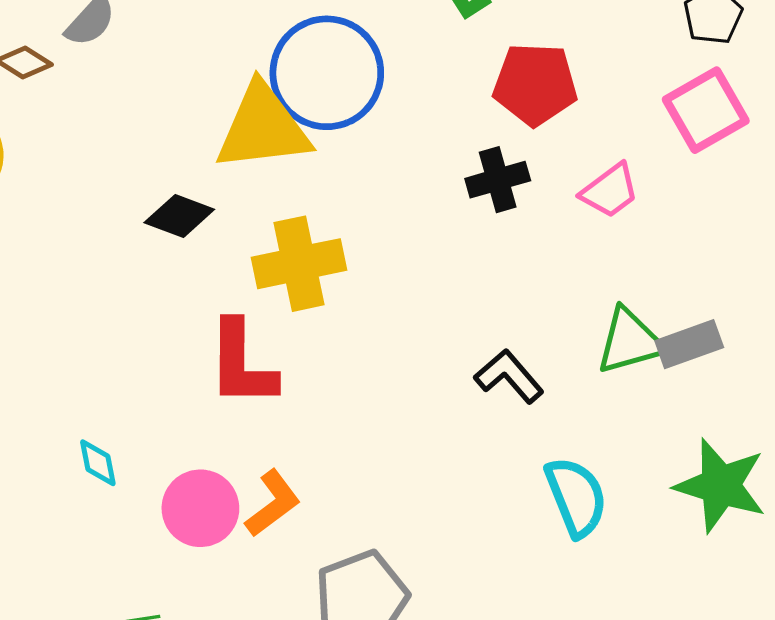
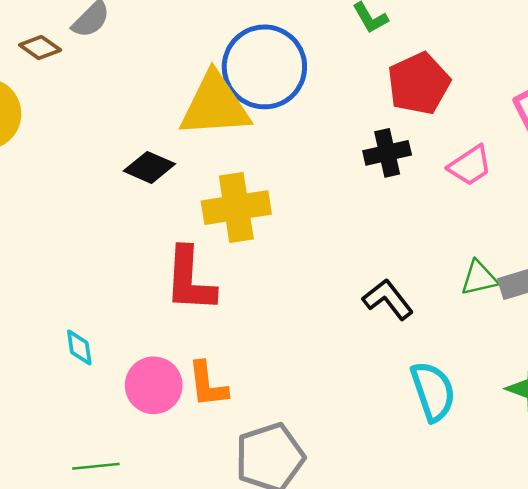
red pentagon: (535, 84) -> (419, 84), turned -30
green triangle: (630, 341) -> (479, 278), size x0.7
orange L-shape: (273, 503) -> (208, 385), turned 117

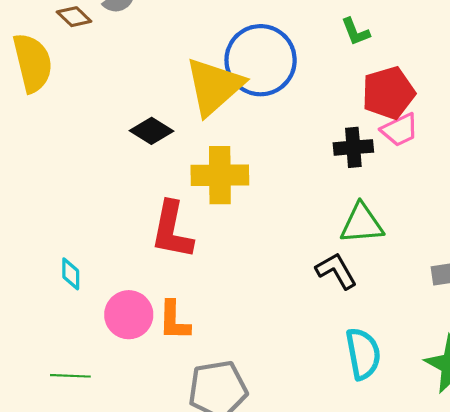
yellow triangle: (215, 105) -> (214, 86), turned -46
pink trapezoid: (470, 165) -> (400, 130), moved
green triangle: (479, 278) -> (362, 224), moved, size x1.4

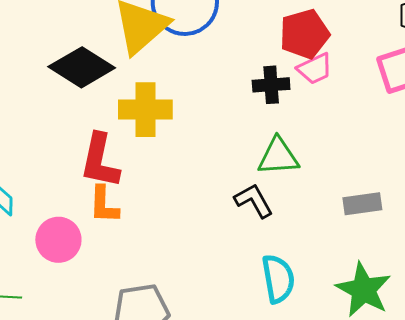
black diamond: (152, 131) -> (82, 67), size x1.6
orange L-shape: (174, 321) -> (104, 205), moved

